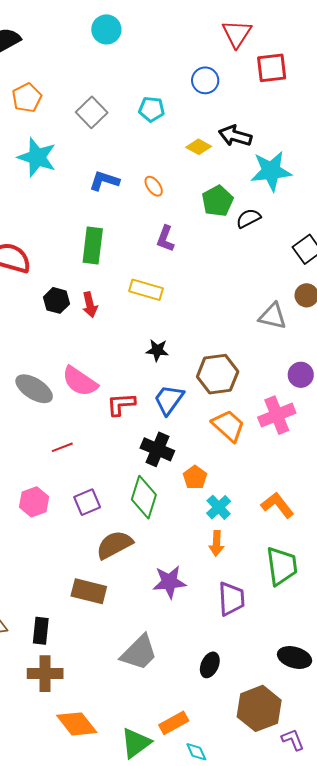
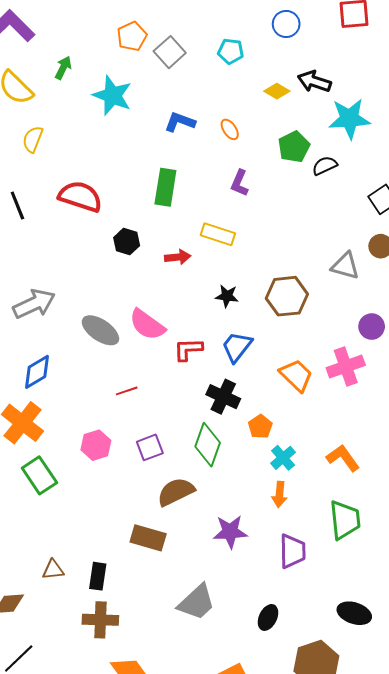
orange pentagon: (27, 98) -> (132, 36), moved
red arrow: (90, 305) -> (178, 257), moved, turned -85
brown hexagon: (218, 374) -> (287, 296), moved

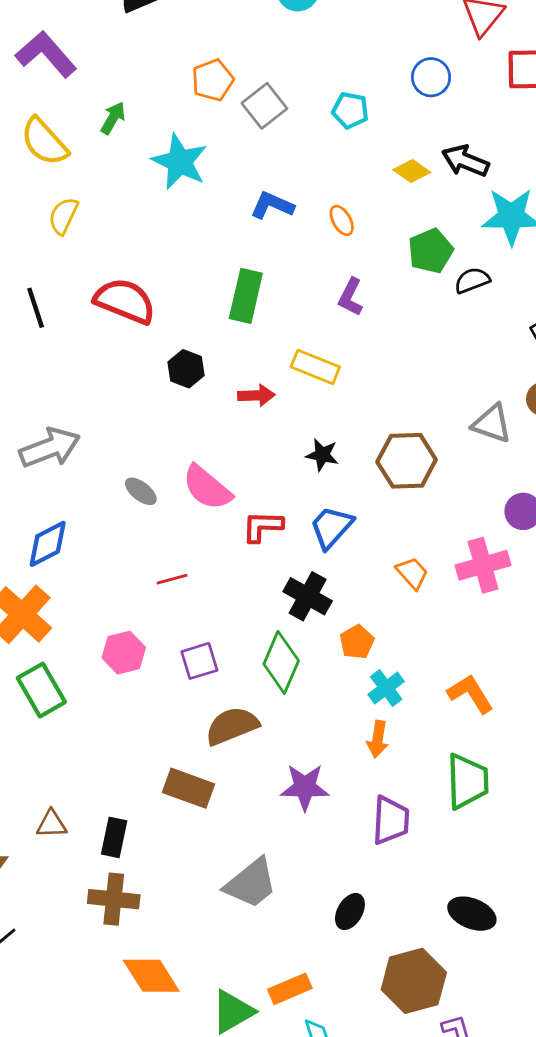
gray ellipse: (100, 330) -> (141, 491), size x0.6
orange trapezoid: (296, 375) -> (412, 573), size x0.7

